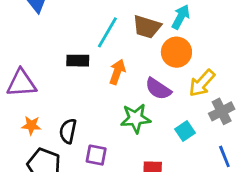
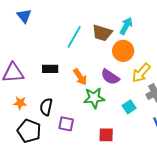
black rectangle: (78, 61) -> (50, 69), moved
orange arrow: (117, 72) -> (80, 77), moved, turned 126

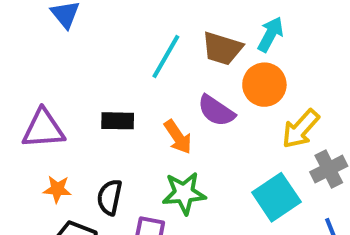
purple semicircle: (110, 77) -> (216, 111), moved
green star: (94, 98) -> (184, 193), moved
cyan square: (129, 107) -> (276, 197), size x1.6

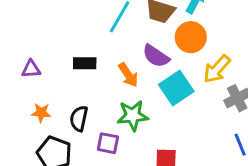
purple triangle: (43, 129) -> (31, 69), size x0.6
cyan square: (276, 197) -> (176, 88), moved

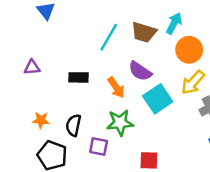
orange circle: (191, 37) -> (189, 50), moved
purple triangle: (31, 69) -> (32, 67), moved

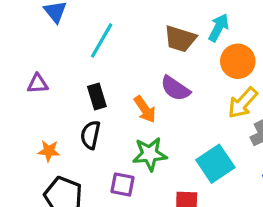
cyan line: (109, 37) -> (102, 40), moved
black rectangle: (79, 77) -> (97, 96), turned 72
cyan square: (158, 99) -> (215, 164), moved
black semicircle: (73, 125) -> (90, 135), moved

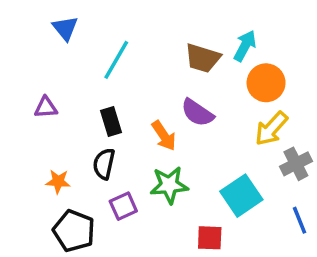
purple square: (123, 185) -> (123, 206), moved, turned -35

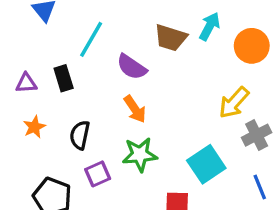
orange circle: (266, 83) -> (252, 46), moved
purple semicircle: (197, 113) -> (132, 67), moved
black rectangle: (111, 122) -> (64, 78), moved
orange star: (58, 181) -> (34, 127), moved, turned -30

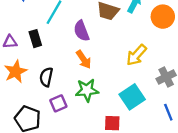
purple semicircle: (132, 67) -> (81, 31), turned 35
yellow arrow: (234, 103) -> (136, 55), moved
orange star: (34, 127) -> (16, 72), size x1.5

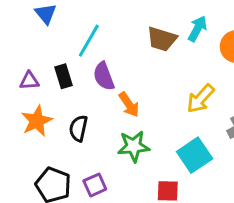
purple semicircle: (81, 31) -> (104, 76), moved
purple square: (58, 103) -> (95, 185), moved

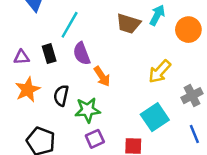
green star: (134, 146) -> (88, 110), moved
purple square: (95, 185) -> (95, 139), moved

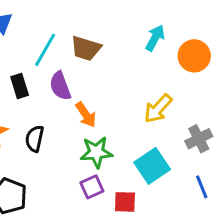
brown trapezoid: (128, 24) -> (86, 48), moved
green star: (88, 110) -> (96, 152), moved
purple square: (95, 139) -> (92, 187), moved

